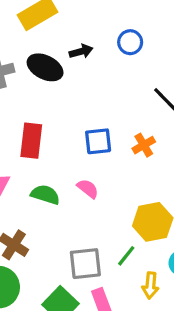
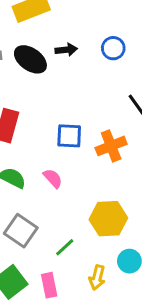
orange cross: (144, 145) -> (111, 146), size x1.4
green line: (126, 256) -> (65, 247), moved
gray square: (85, 264) -> (21, 231), moved, turned 32

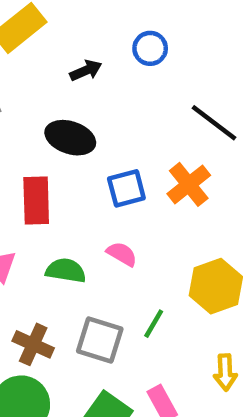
black ellipse: (30, 59) -> (70, 138), moved
green line: (65, 247) -> (154, 324), moved

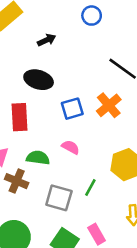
blue circle: (150, 48) -> (92, 16), moved
brown cross: (33, 344) -> (17, 181), moved

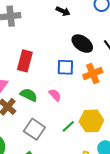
black arrow: (47, 40) -> (63, 11), turned 32
black ellipse: (39, 80) -> (82, 44), moved
green line: (90, 188) -> (68, 126), moved

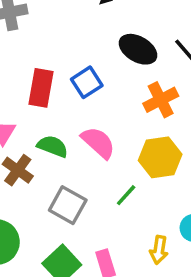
blue square: (65, 67) -> (87, 82), moved, turned -30
pink semicircle: (55, 95) -> (98, 143), size x1.5
yellow hexagon: (91, 121) -> (160, 157), moved

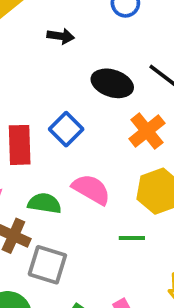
green line: (126, 195) -> (132, 238), turned 60
gray square: (68, 205) -> (47, 265), moved

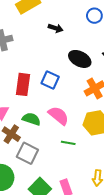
blue square: (66, 129) -> (50, 80), turned -30
green line: (132, 238) -> (68, 143), moved

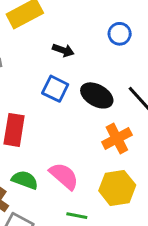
blue square: (50, 80) -> (55, 89), moved

